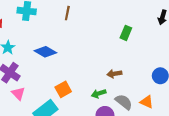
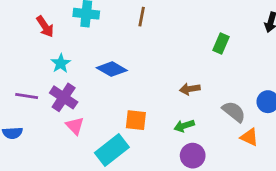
brown arrow: (114, 74) -> (190, 89), moved
orange square: (63, 89) -> (136, 120), turned 35
gray semicircle: (124, 102) -> (234, 112), moved

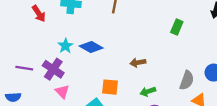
cyan star: (61, 63) -> (65, 46), moved
brown arrow: (190, 89) -> (138, 63), moved
gray semicircle: (234, 112) -> (187, 80), turned 72

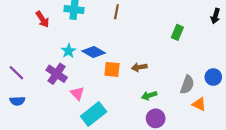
purple line: (24, 68) -> (16, 73), moved, turned 35
orange square: (110, 87) -> (112, 69), moved
pink triangle: (62, 91) -> (77, 93), moved

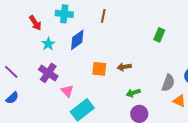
cyan star: (69, 51) -> (48, 44), moved
blue diamond: (94, 52) -> (77, 40), moved, turned -65
blue semicircle: (17, 101) -> (12, 98), turned -40

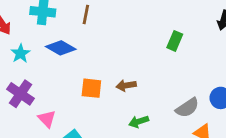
brown line: (103, 16) -> (86, 15), moved
blue diamond: (77, 40) -> (61, 48), turned 65
gray semicircle: (168, 83) -> (187, 108), turned 36

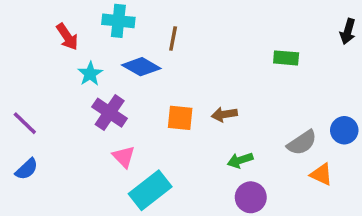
brown line: (86, 15) -> (173, 38), moved
green rectangle: (175, 41) -> (286, 58), turned 72
purple cross: (20, 94) -> (110, 113), moved

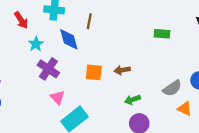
blue diamond: (141, 67) -> (69, 39), turned 45

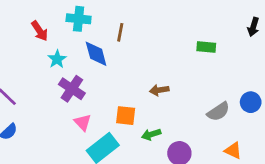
orange square: (94, 72) -> (126, 116), moved
green arrow: (132, 100) -> (151, 134), moved
orange triangle: (185, 109) -> (233, 151), moved

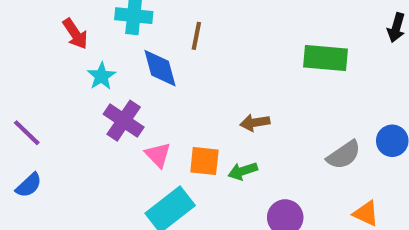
green rectangle: (206, 47) -> (326, 58), size x1.5
pink triangle: (83, 122) -> (158, 155), moved
green arrow: (151, 134) -> (243, 171), moved

